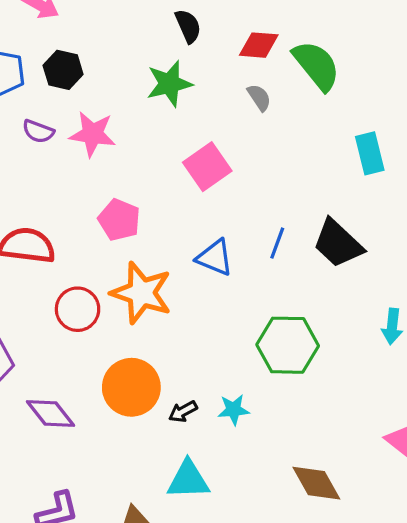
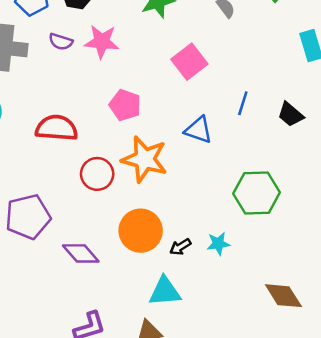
blue line: (277, 243) -> (243, 103), moved
black trapezoid: (338, 243) -> (290, 115), size x0.7
cyan triangle: (188, 480) -> (165, 291), moved

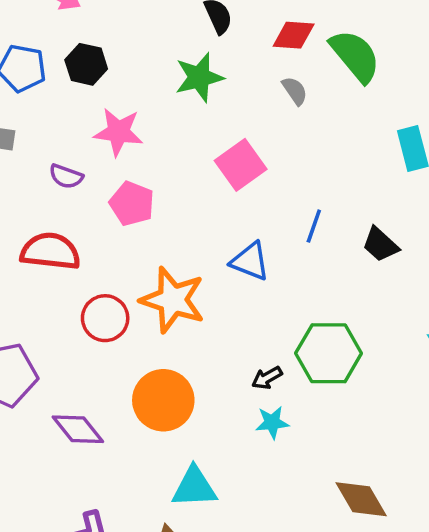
purple semicircle: (61, 42) -> (66, 176), moved
pink pentagon: (125, 105) -> (132, 204), moved
black arrow: (180, 247) -> (267, 378), moved

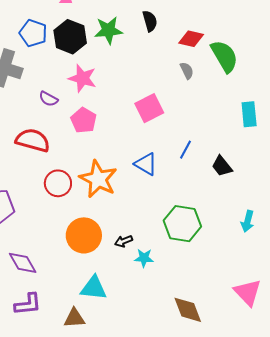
black hexagon: (86, 64) -> (70, 37), size x1.4
green star: (199, 77) -> (108, 30), moved
black arrow: (267, 378) -> (124, 241), moved
purple diamond: (78, 429) -> (23, 263), moved

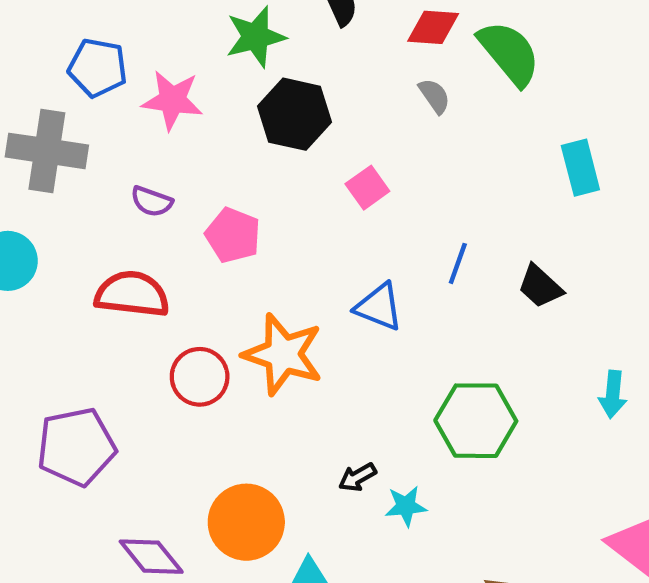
black hexagon: (70, 37) -> (294, 114), moved
pink star: (82, 78) -> (172, 100), moved
pink square: (149, 108) -> (367, 188), size x0.7
orange circle: (84, 235) -> (246, 522), moved

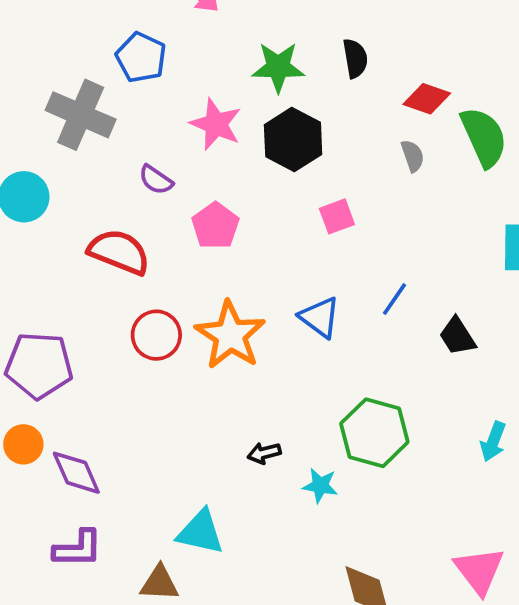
pink star: (172, 100) -> (216, 124), moved
cyan star: (406, 506) -> (320, 486), moved
orange circle: (246, 522) -> (23, 444), moved, size x0.6

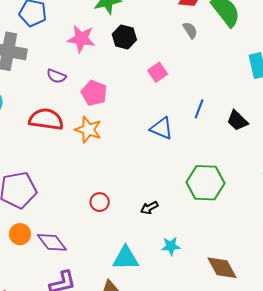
black hexagon: (293, 140) -> (124, 37), size x0.7
red circle: (156, 335) -> (100, 202), moved, size x0.7
orange star: (230, 335) -> (88, 130), moved, size x0.7
cyan star: (320, 486) -> (171, 246), moved

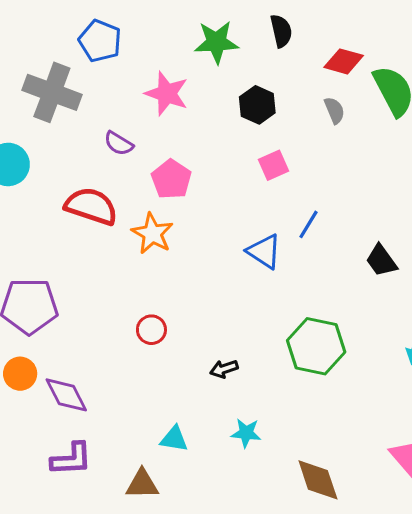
black hexagon: (124, 37) -> (257, 105), moved
blue line: (199, 109) -> (309, 224), moved
red circle: (100, 202) -> (151, 330), moved
cyan triangle: (126, 258) -> (174, 439), size x0.7

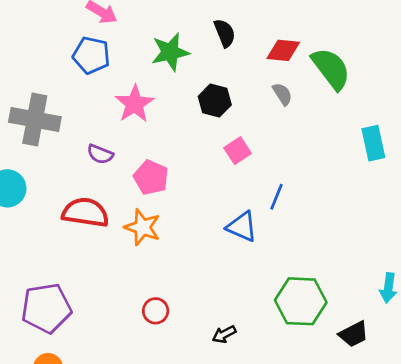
blue pentagon: (100, 41) -> (91, 55), moved
pink star: (167, 94) -> (135, 104), turned 30
black trapezoid: (381, 261) -> (354, 334), moved, turned -72

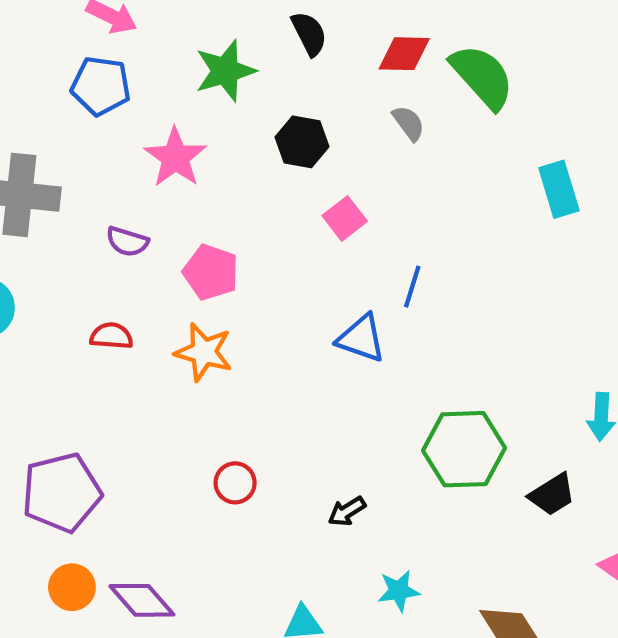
red semicircle: (85, 212) -> (111, 336), size x0.6

